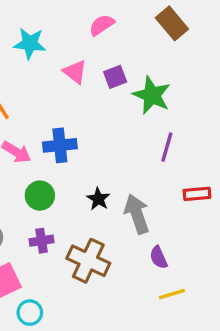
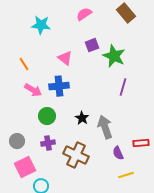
pink triangle: (75, 72) -> (65, 58), moved
red rectangle: (197, 194) -> (141, 143), moved

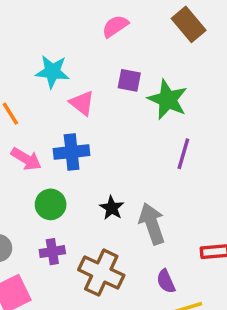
cyan star: (41, 25) -> (52, 72), moved
purple square: (92, 45) -> (129, 80), turned 32
purple semicircle: (118, 153) -> (166, 281), moved

